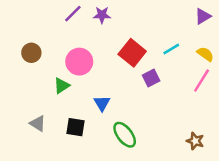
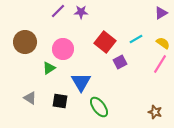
brown circle: (31, 53) -> (25, 42), size x1.5
blue triangle: (102, 103) -> (81, 82), size x1.5

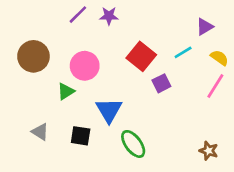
purple triangle: (161, 13) -> (205, 27), moved

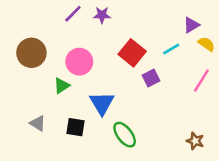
yellow semicircle: (219, 58) -> (206, 44), moved

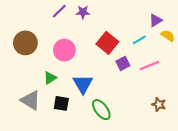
pink line: (201, 80) -> (150, 66), moved, turned 36
green triangle: (62, 86) -> (50, 78), moved
gray triangle: (38, 123) -> (31, 100), size x1.5
brown star: (195, 141) -> (159, 104), moved

